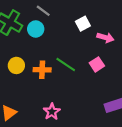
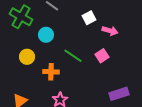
cyan circle: (36, 29) -> (46, 35), moved
orange cross: (42, 70) -> (51, 72), moved

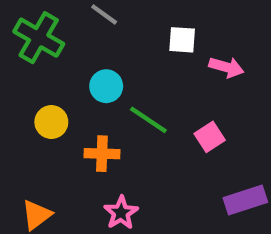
white square: (89, 18) -> (182, 40), turned 32
cyan circle: (46, 35) -> (106, 86), moved
pink square: (102, 56) -> (210, 137), moved

